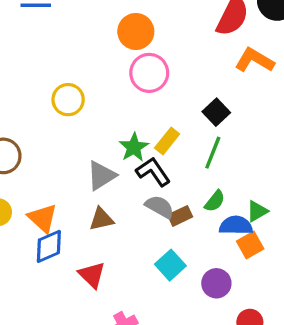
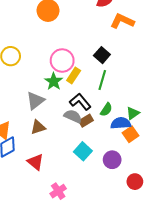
pink circle: (149, 73) -> (62, 61), moved
black L-shape: (153, 172) -> (80, 102), moved

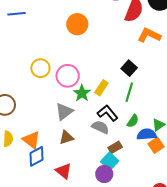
pink circle: (62, 61) -> (68, 76), moved
brown rectangle: (86, 121) -> (115, 147), moved
purple circle: (112, 160) -> (104, 174), moved

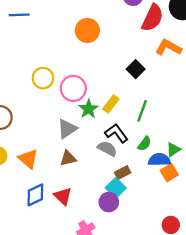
black square: (129, 68) -> (136, 69), moved
blue diamond: (37, 156) -> (35, 195), moved

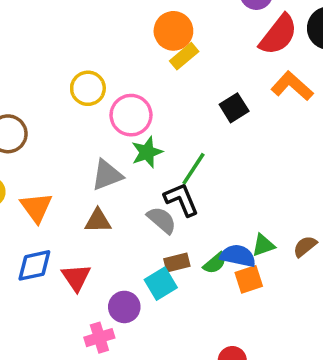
yellow rectangle: (111, 104) -> (184, 56), moved
green line: (142, 111) -> (193, 169), moved
green semicircle: (144, 144) -> (215, 263), moved
purple circle: (109, 202) -> (124, 307), moved

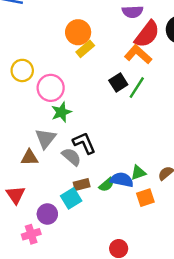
orange L-shape: (292, 86) -> (138, 54), moved
green line: (193, 169) -> (137, 88), moved
gray triangle: (107, 175) -> (45, 138), moved, turned -30
orange square: (249, 279) -> (145, 198), moved

